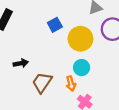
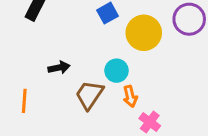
cyan circle: (82, 68) -> (117, 71), moved

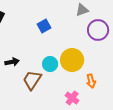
yellow circle: (144, 33) -> (72, 60), moved
orange arrow: (130, 96) -> (91, 81), moved

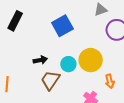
blue square: (44, 26) -> (62, 26), size x1.5
black arrow: (12, 62) -> (40, 60), moved

